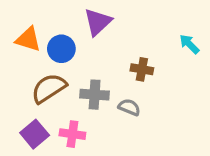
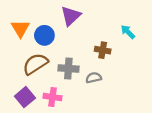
orange triangle: (28, 39) -> (20, 28), turned 42
cyan arrow: (189, 44) -> (128, 32), moved
gray semicircle: (129, 107) -> (94, 78), turned -35

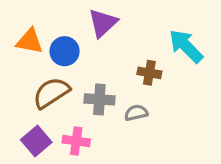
orange triangle: (20, 28) -> (30, 41), turned -48
cyan arrow: (128, 32) -> (186, 46), size x1.6

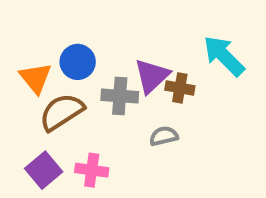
purple triangle: (103, 23) -> (152, 76), moved
orange triangle: (30, 41) -> (36, 78), moved, turned 40
gray cross: (99, 99) -> (120, 96), moved

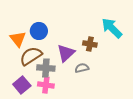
purple triangle: (152, 76) -> (66, 53), moved
gray cross: (120, 96) -> (46, 68), moved

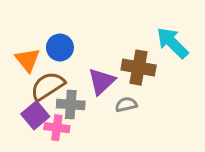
brown cross: (90, 44) -> (139, 68), size x1.5
purple square: (22, 85) -> (35, 115), moved
pink cross: (46, 85) -> (57, 128), moved

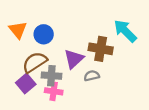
orange triangle: (28, 60) -> (18, 30), moved
pink cross: (57, 128) -> (54, 91), moved

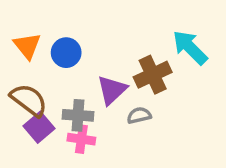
brown cross: (101, 49) -> (153, 75), turned -35
brown semicircle: (35, 62) -> (29, 100), moved, turned 70

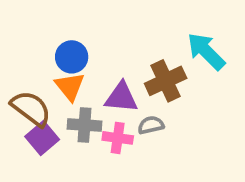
orange triangle: (27, 46) -> (70, 86), moved
purple triangle: (112, 90) -> (121, 97), turned 48
pink cross: (81, 139) -> (118, 138), moved

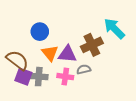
orange triangle: (70, 86) -> (50, 53), moved
gray cross: (84, 125) -> (39, 77), moved
purple square: (42, 138) -> (23, 77), turned -30

